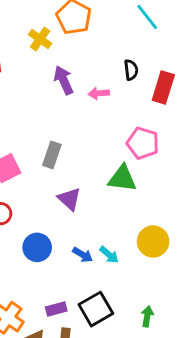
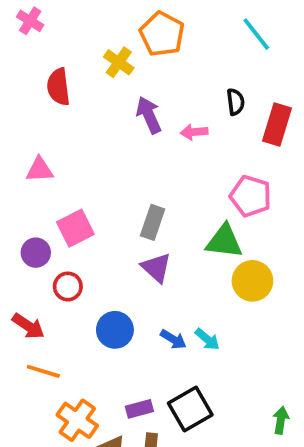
gray rectangle: (52, 155) -> (153, 222), moved
yellow circle: (153, 242) -> (252, 281), moved
green arrow: (147, 316) -> (281, 420), moved

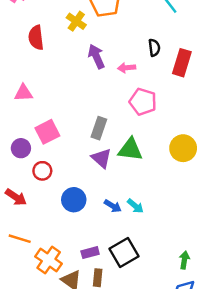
pink pentagon: (251, 196) -> (143, 102), moved
green triangle: (224, 241) -> (130, 149), moved
yellow circle: (252, 281) -> (183, 148), moved
orange line: (43, 371) -> (20, 239), moved

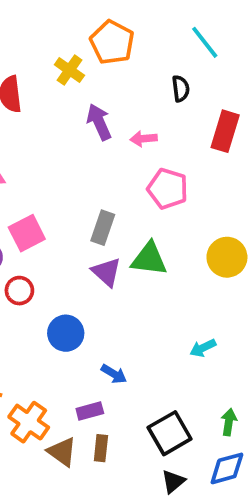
black semicircle: (154, 48) -> (181, 89), moved
blue arrow: (113, 206) -> (114, 374), moved
cyan arrow: (135, 206) -> (203, 348), moved, turned 114
black square: (124, 253) -> (170, 433), moved

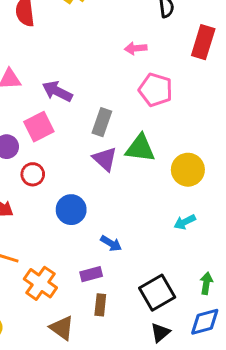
purple arrow: (99, 122) -> (57, 91), moved, turned -40
yellow circle: (227, 257) -> (188, 170), moved
brown triangle: (62, 452) -> (62, 328), moved

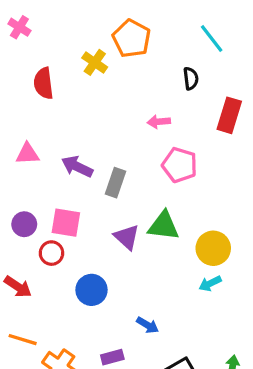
gray rectangle: (102, 122) -> (116, 183), moved
pink square: (39, 127) -> (66, 223), moved, turned 36
cyan arrow: (185, 222) -> (210, 283), moved
blue arrow: (111, 243) -> (148, 325), moved

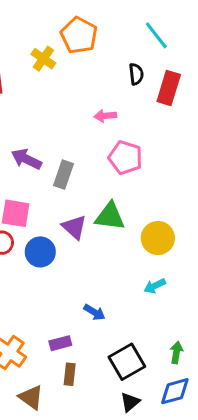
red rectangle: (229, 115) -> (169, 88), moved
cyan arrow: (210, 283) -> (155, 286), moved
blue circle: (92, 290) -> (40, 252), moved

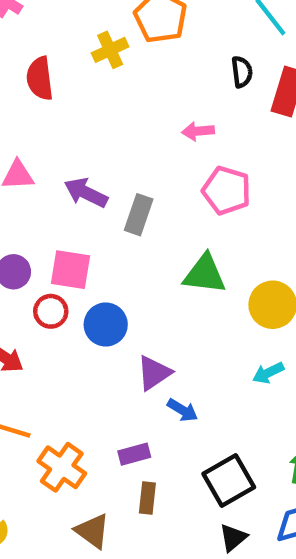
yellow cross: (43, 59) -> (110, 50), turned 30
purple triangle: (74, 227) -> (154, 373), moved, turned 44

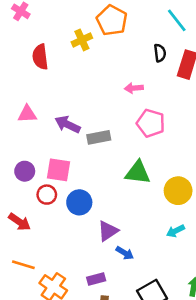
gray rectangle: (139, 215) -> (99, 137), turned 60

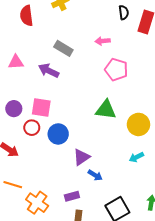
gray rectangle: (99, 137) -> (63, 48), moved, turned 42

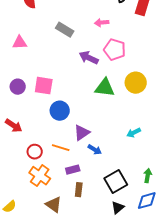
purple arrow: (49, 71) -> (89, 58), moved
yellow circle: (138, 124) -> (136, 83), moved
red circle: (32, 128) -> (35, 152), moved
orange line: (13, 185) -> (61, 148), moved

